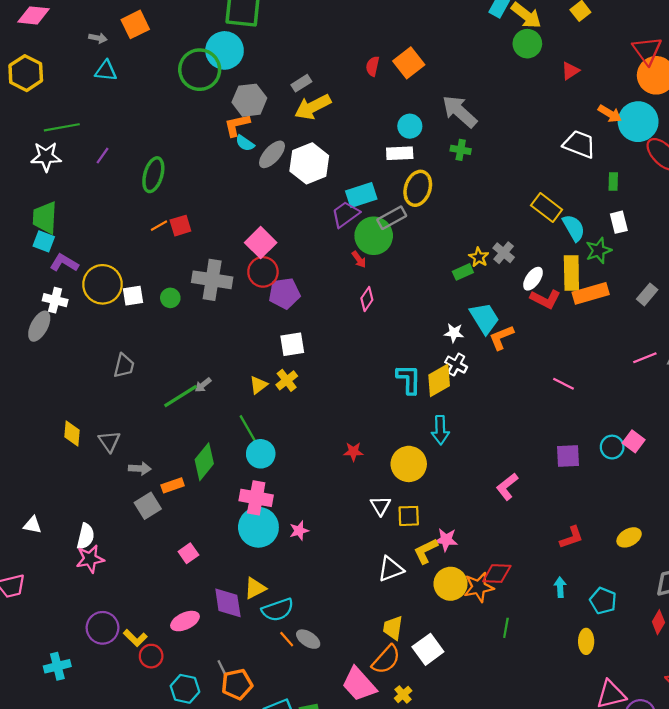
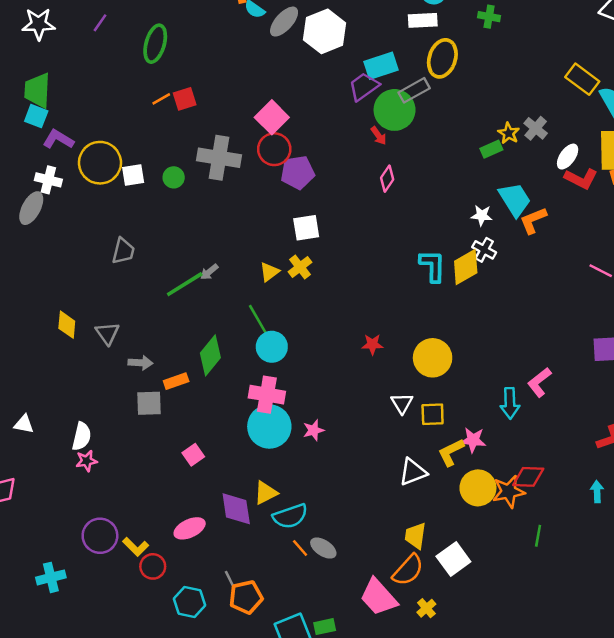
cyan arrow: (440, 430) -> (510, 403), moved
gray square: (148, 506) -> (149, 403), turned 30
pink star: (90, 559) -> (86, 461), size x0.7

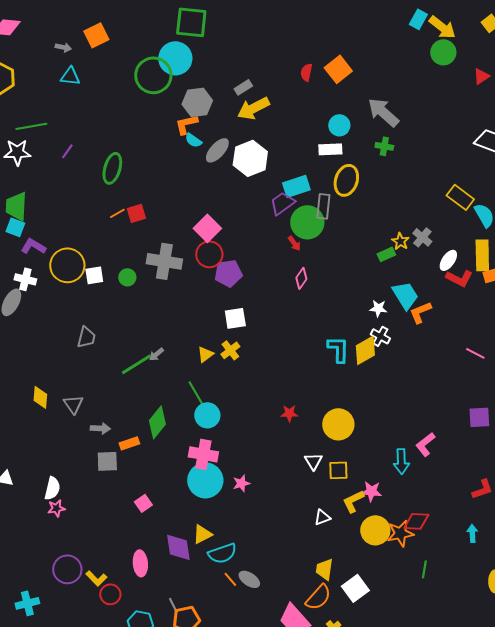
gray rectangle: (414, 90) -> (323, 206), turned -55
white triangle: (413, 472) -> (322, 517), size x0.7
pink ellipse: (190, 528) -> (140, 563), turned -70

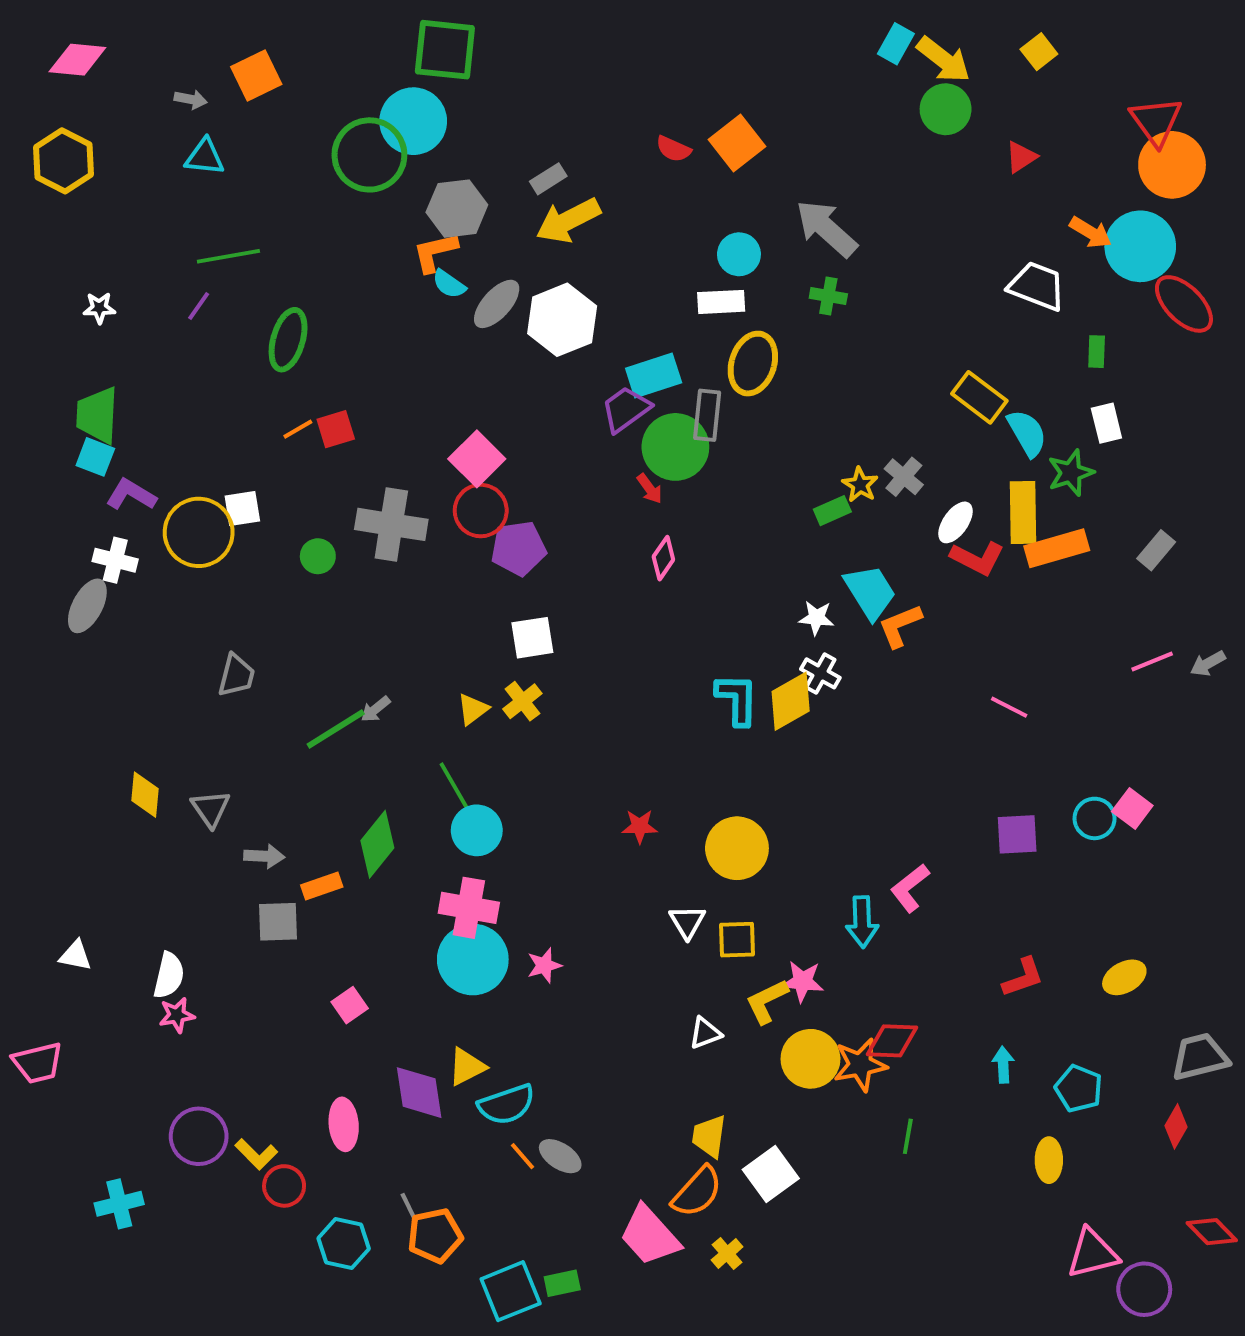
red semicircle: (306, 72) -> (673, 149), turned -78
green line: (31, 126) -> (228, 256), moved
white star: (17, 152) -> (99, 308), size x0.6
white square: (94, 275) -> (242, 509), moved

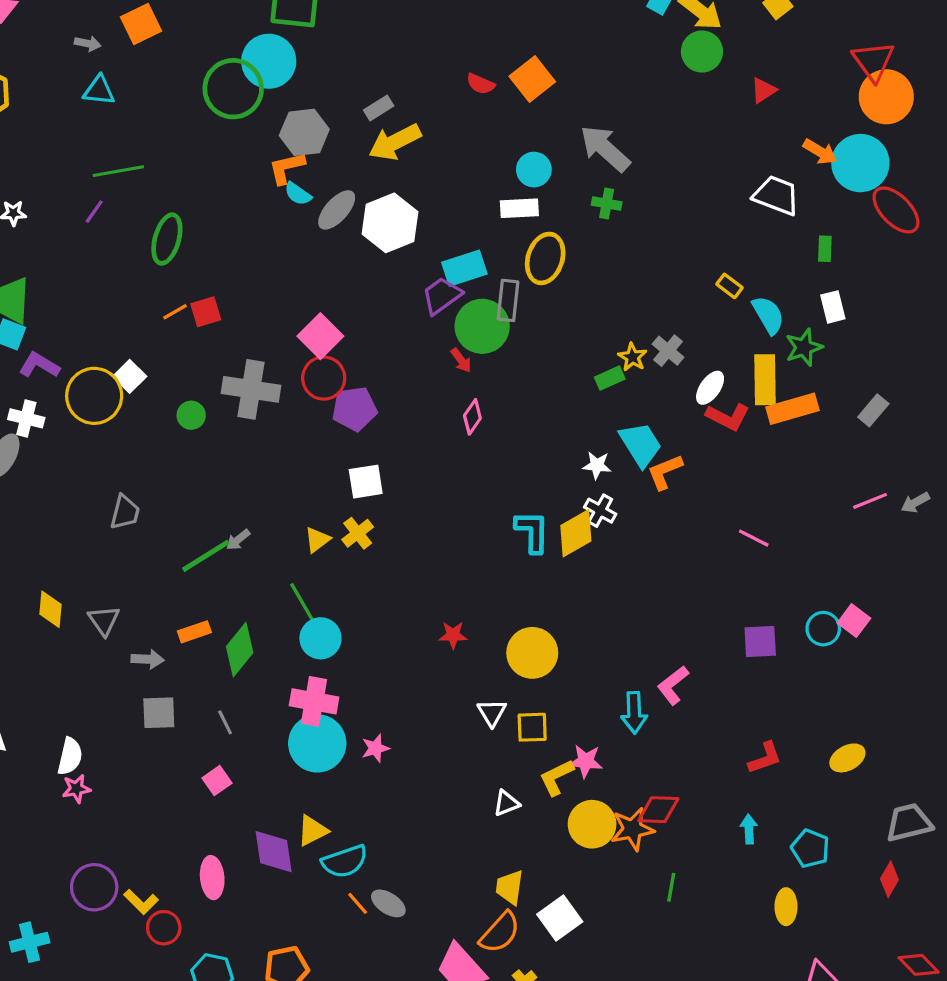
yellow rectangle: (979, 397) -> (729, 286), size x0.6
white square: (242, 509) -> (130, 376), turned -36
orange rectangle: (322, 886) -> (194, 632), moved
gray line: (409, 1208) -> (225, 722), moved

